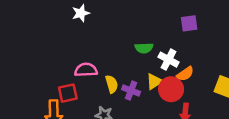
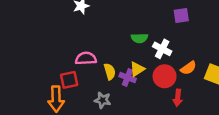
orange semicircle: (185, 74) -> (188, 68), moved
yellow triangle: (154, 81) -> (137, 69), moved

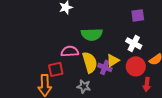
purple square: (181, 15) -> (138, 15), moved
green semicircle: (140, 38) -> (92, 34), moved, size x1.5
yellow semicircle: (110, 72) -> (90, 62), size x1.5

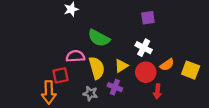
green semicircle: (92, 34) -> (99, 38), turned 30
purple cross: (105, 67) -> (115, 87), moved

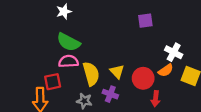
green semicircle: (99, 38) -> (68, 42), moved
white cross: (144, 48) -> (174, 52), moved
yellow triangle: (121, 66) -> (117, 71), turned -40

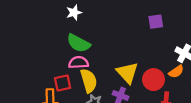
yellow triangle: (117, 71) -> (127, 73), size x1.5
yellow semicircle: (91, 74) -> (89, 81), moved

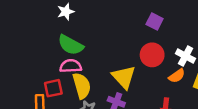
purple square: (156, 22) -> (155, 22), turned 35
red circle: (153, 80) -> (152, 55), moved

